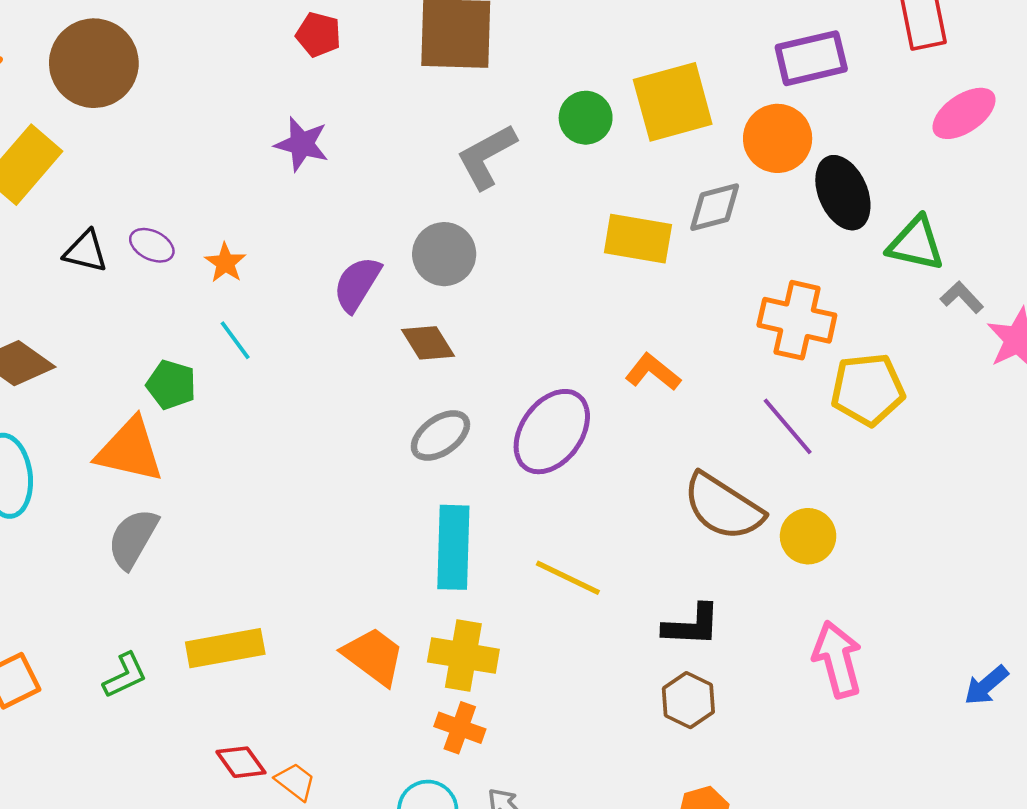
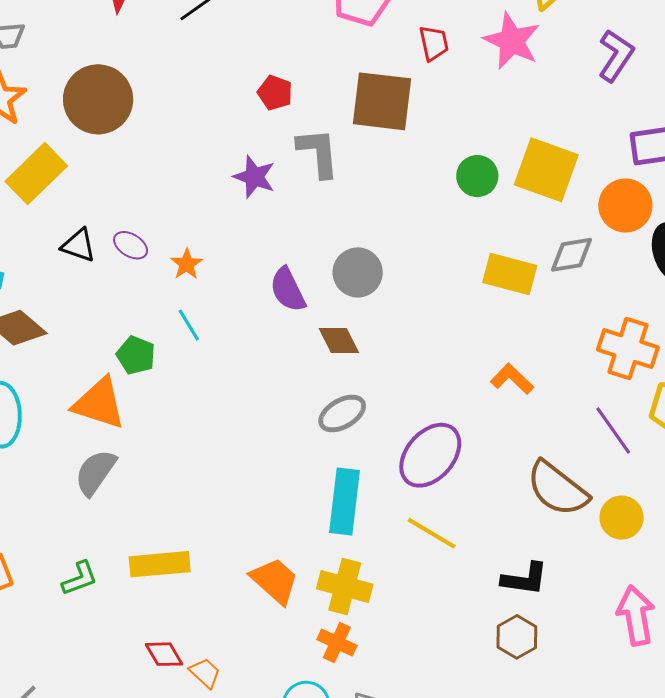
yellow square: (673, 102) -> (546, 170), turned 30
gray L-shape: (486, 156) -> (318, 153), moved, turned 108
purple semicircle: (357, 284) -> (288, 290), turned -63
purple ellipse: (552, 432) -> (430, 455), moved

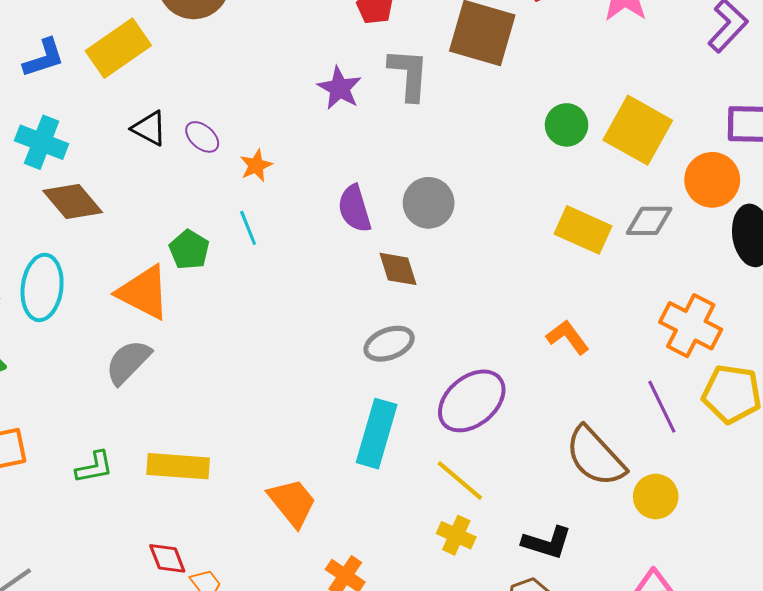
yellow cross: (345, 586) -> (456, 535), moved, size x0.7

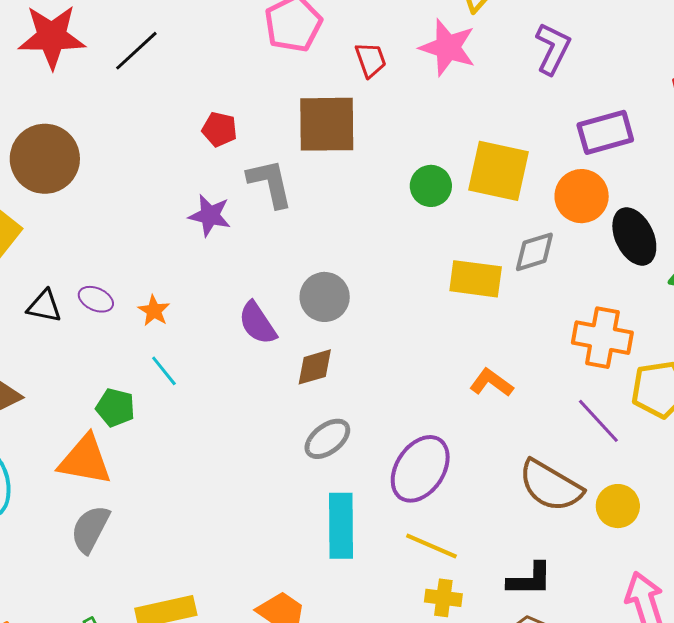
brown diamond: (398, 269) -> (315, 367), turned -72

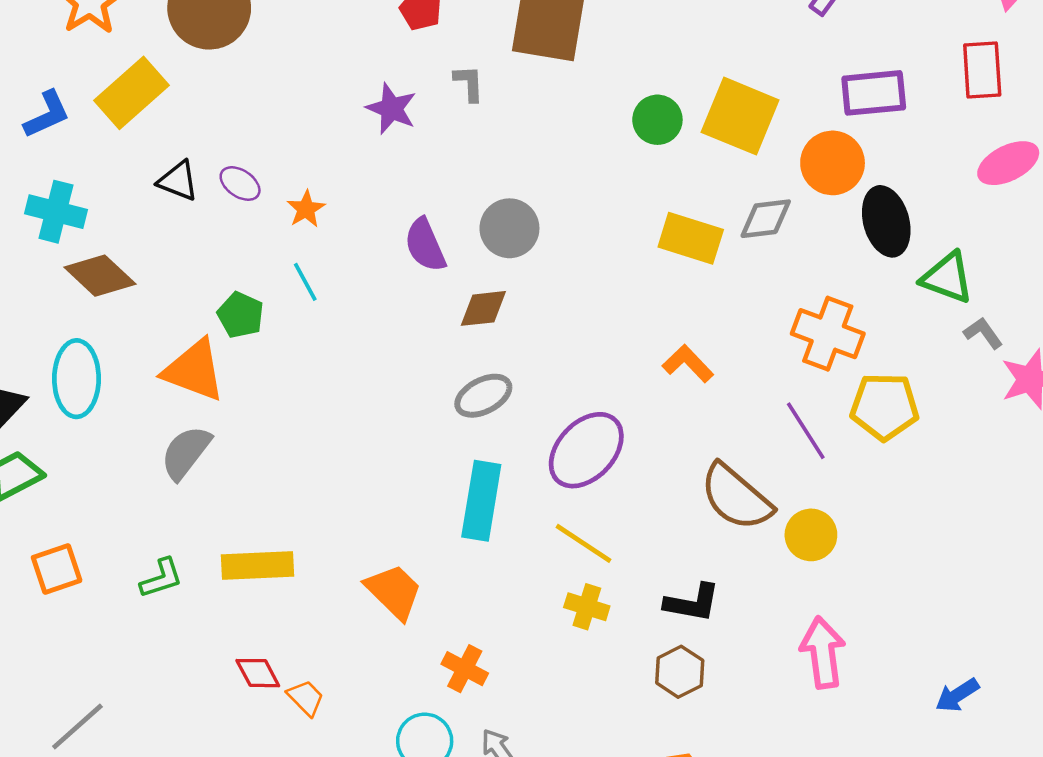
gray L-shape: (270, 183) -> (469, 83), size x0.6

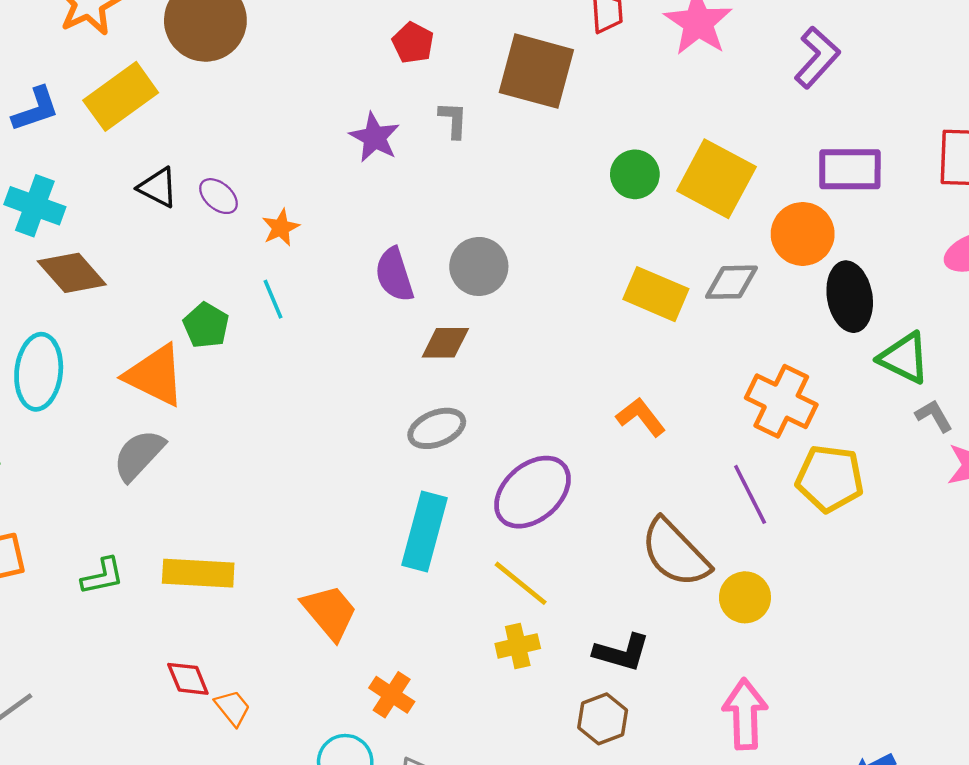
yellow cross: (587, 607) -> (518, 646), turned -36

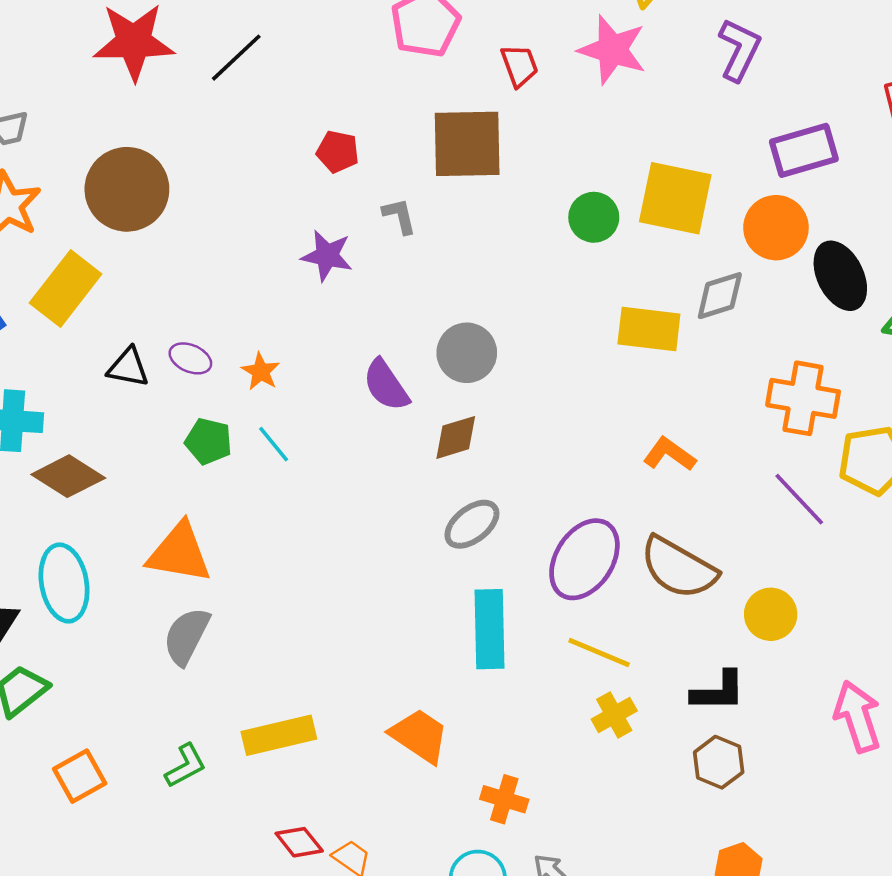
green pentagon: (206, 325) -> (208, 441), moved
brown semicircle: (675, 553) -> (678, 568), moved
yellow circle: (745, 597) -> (771, 614), moved

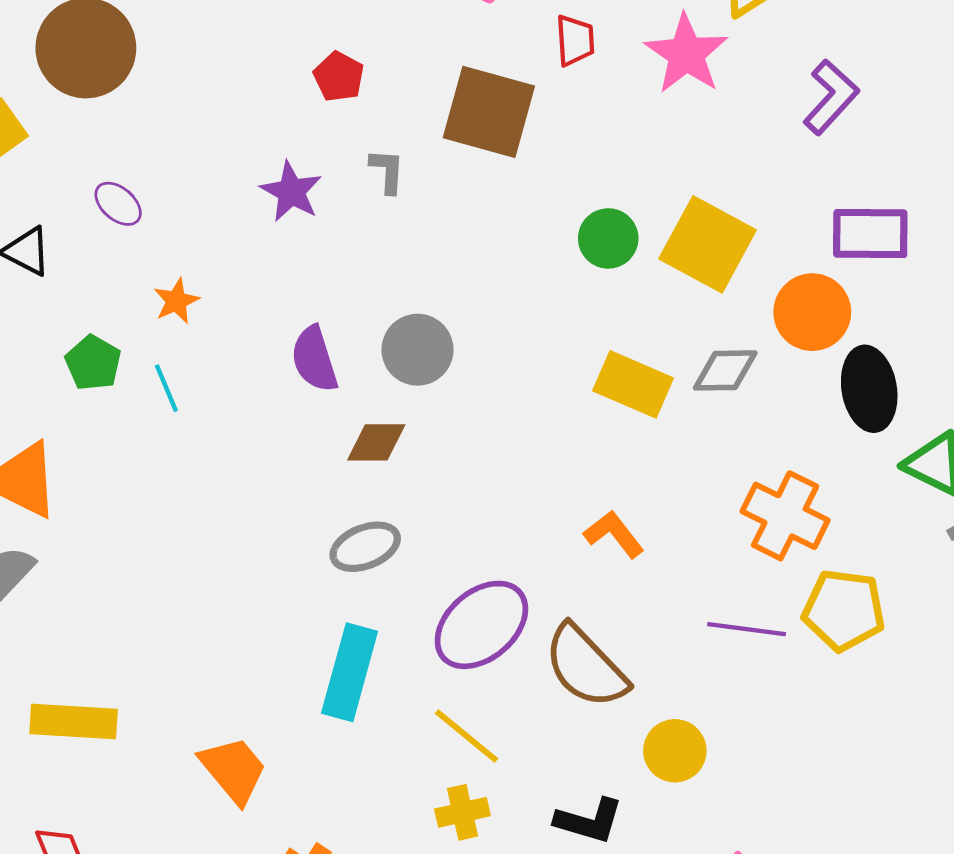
purple ellipse: (190, 358) -> (118, 204), moved
purple line: (799, 499) -> (747, 629), turned -56

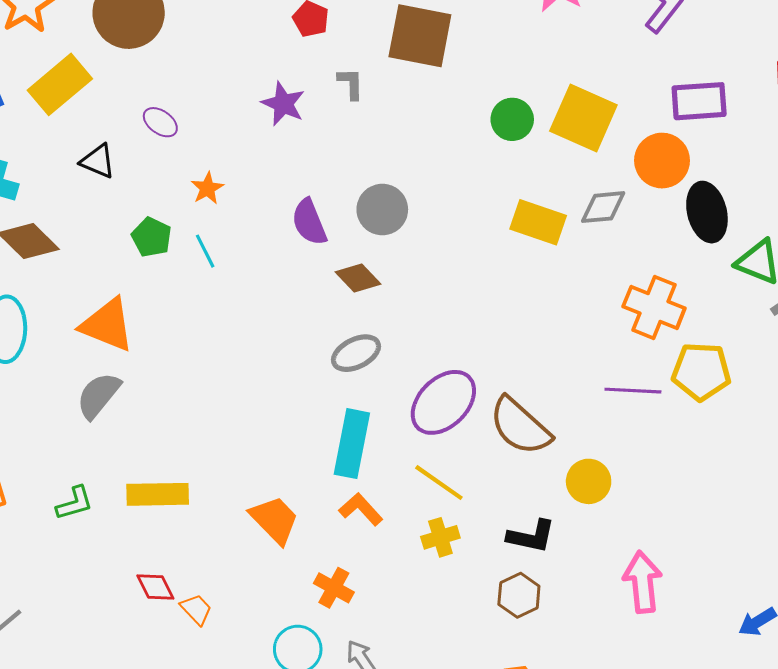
brown diamond: (376, 442) -> (358, 278), turned 51
orange L-shape: (614, 534) -> (361, 509), moved

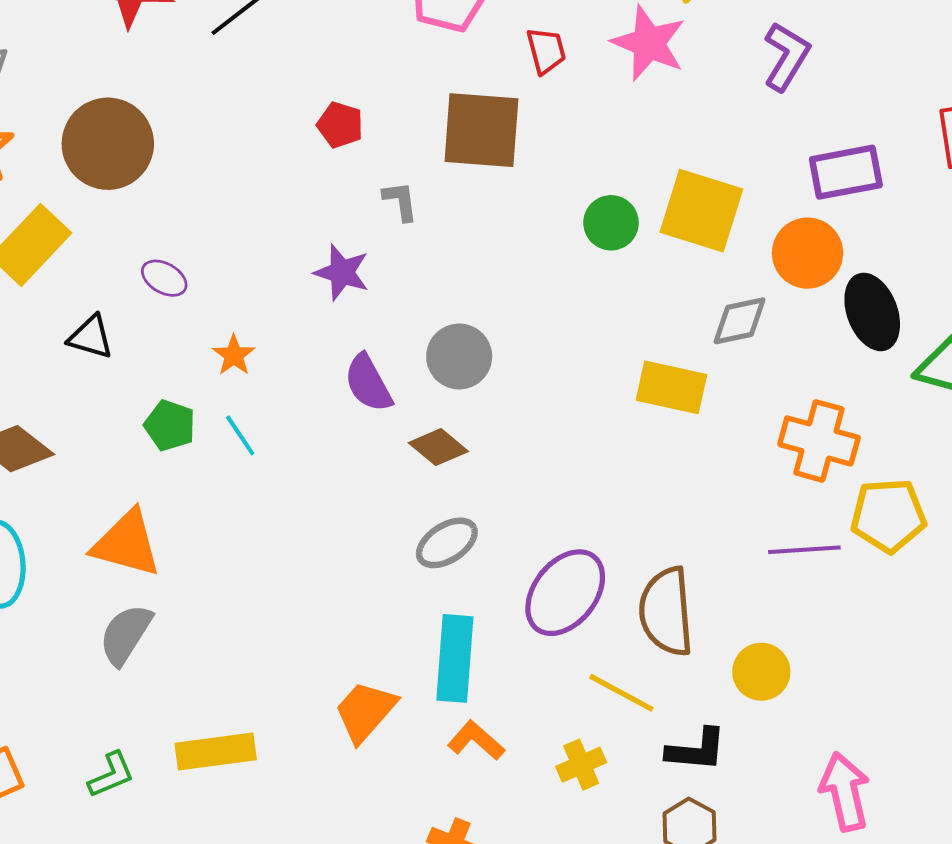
purple star: (283, 104) -> (342, 272), moved
yellow rectangle: (538, 222) -> (671, 387), moved
brown semicircle: (520, 426) -> (666, 612), turned 50
yellow line: (439, 483) -> (621, 693), moved
orange trapezoid: (275, 520) -> (365, 711), moved, turned -88

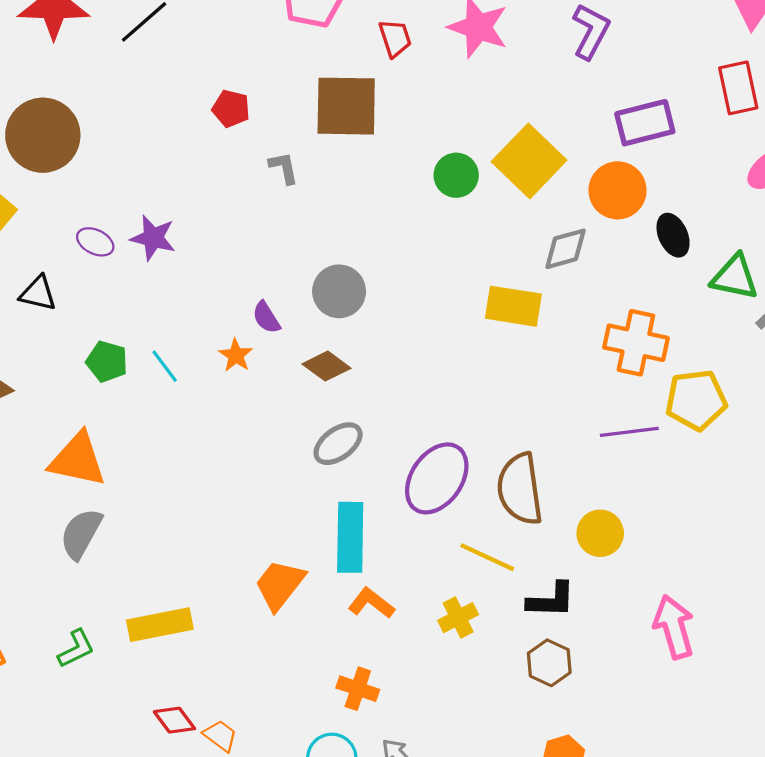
yellow square: (701, 211) -> (529, 161), turned 30
purple star: (342, 272) -> (153, 238), moved
black ellipse: (872, 312) -> (673, 235), size x0.7
orange star: (234, 355) -> (236, 355), moved
purple semicircle: (368, 383) -> (266, 317), size x0.7

